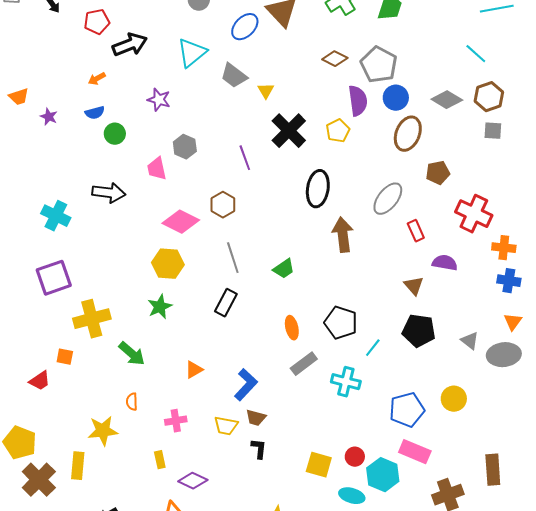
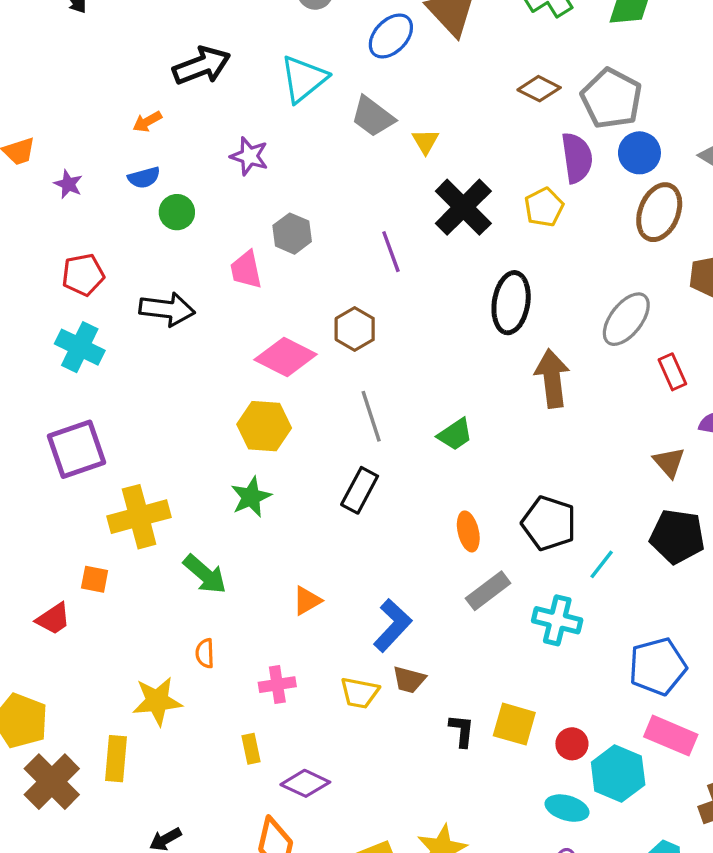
red pentagon: (97, 22) -> (83, 275), moved
black L-shape: (259, 449) -> (462, 731), moved
yellow square: (319, 465) -> (514, 724), moved

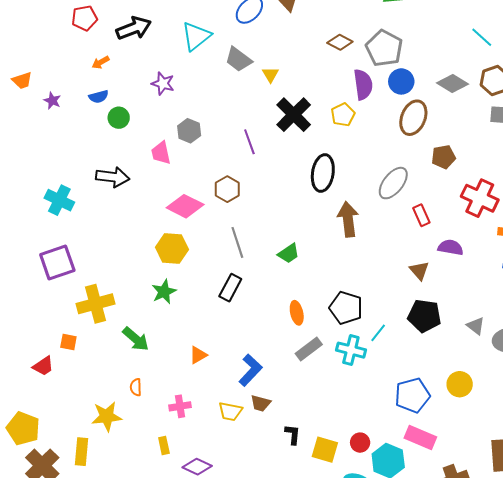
red pentagon: (83, 275) -> (84, 18), moved
cyan cross: (557, 620) -> (351, 350), moved
yellow square: (514, 724) -> (325, 450), moved

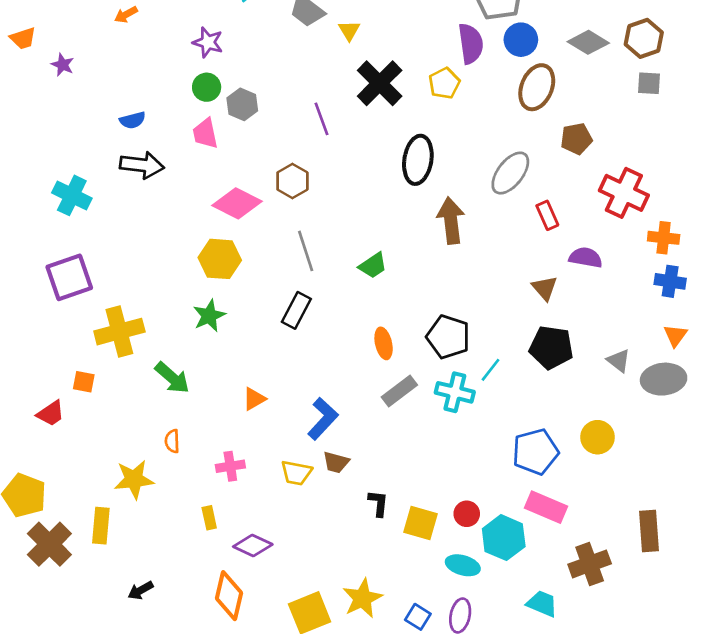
blue semicircle: (99, 97) -> (133, 120), moved
green circle: (119, 118) -> (207, 87), moved

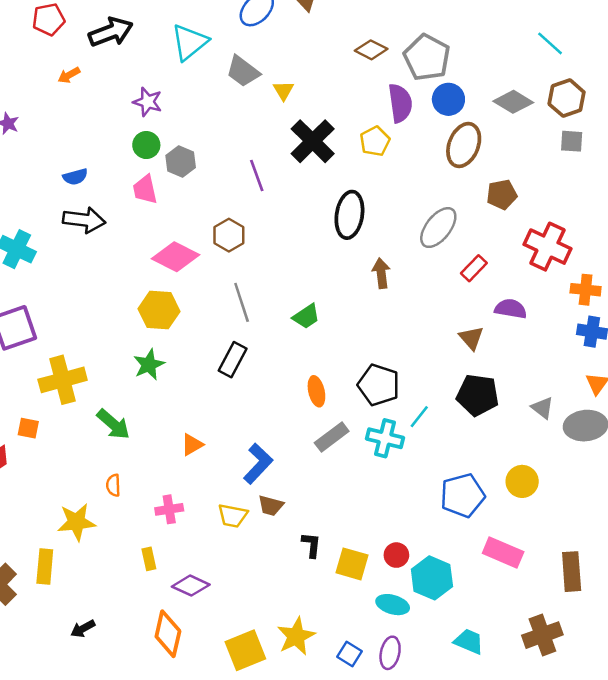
red rectangle: (547, 215) -> (474, 268), turned 68
brown arrow: (451, 221) -> (381, 273), size x0.7
pink rectangle: (546, 507) -> (503, 553), moved
brown cross: (590, 564) -> (542, 635), moved

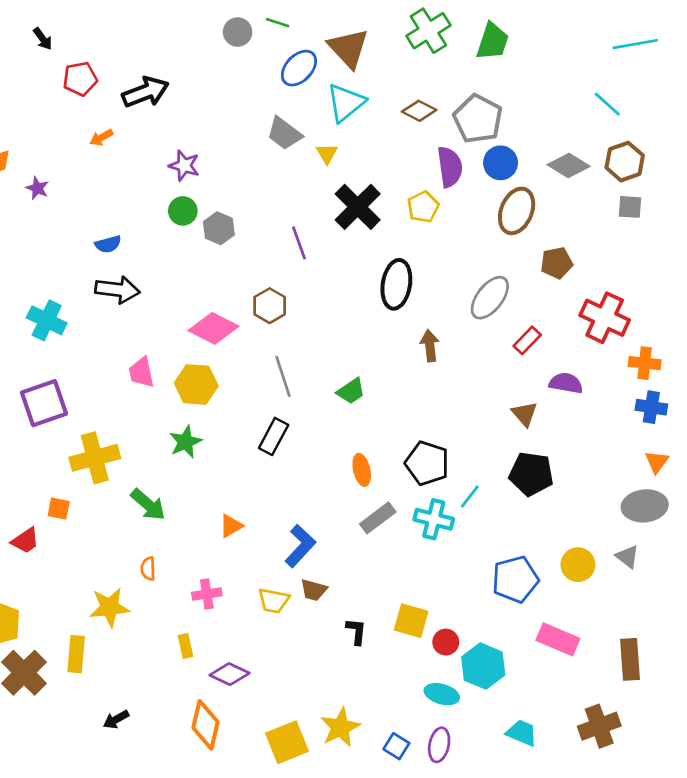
cyan triangle: (189, 42) -> (346, 103), moved
pink trapezoid: (145, 189) -> (141, 372), moved
gray triangle: (542, 408) -> (627, 557), moved
yellow square: (352, 564) -> (411, 621), moved

